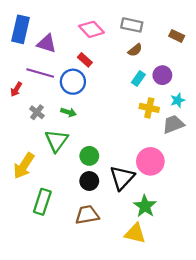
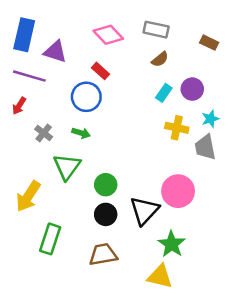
purple line: (40, 73) -> (29, 76), moved
gray trapezoid: (173, 124) -> (205, 147), turned -80

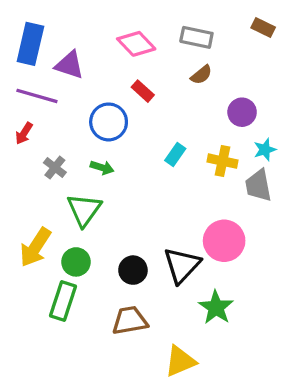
brown rectangle: (209, 43) -> (263, 28), moved
red rectangle: (100, 71) -> (143, 91), moved
cyan rectangle: (164, 93) -> (175, 155), moved
green circle: (106, 185) -> (76, 262), moved
yellow triangle: (160, 276) -> (180, 361), moved, turned -36

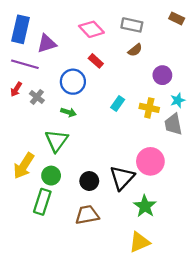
purple triangle: (70, 65) -> (47, 43), turned -35
gray cross: (55, 168) -> (37, 97), moved
yellow triangle: (180, 361) -> (139, 242), moved

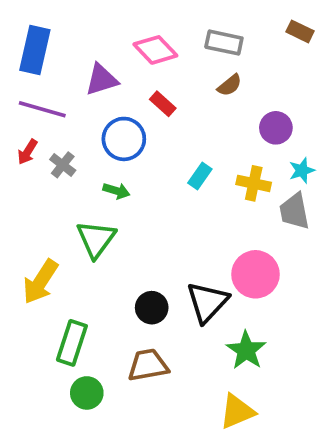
purple triangle: (47, 43) -> (102, 80), moved
green circle: (51, 176) -> (87, 393), moved

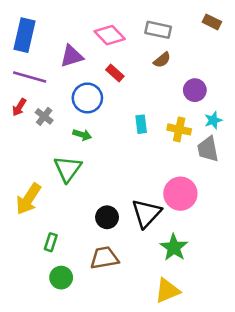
cyan rectangle: (200, 176) -> (141, 124), turned -42
green rectangle: (72, 343) -> (51, 242), size x0.6

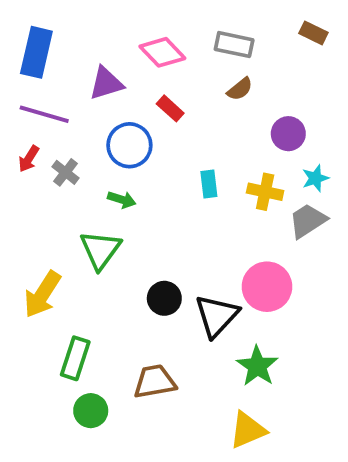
gray trapezoid: (208, 149) -> (308, 221), turned 68
black circle: (107, 217) -> (164, 298), moved
green rectangle: (51, 242) -> (75, 358), size x1.5

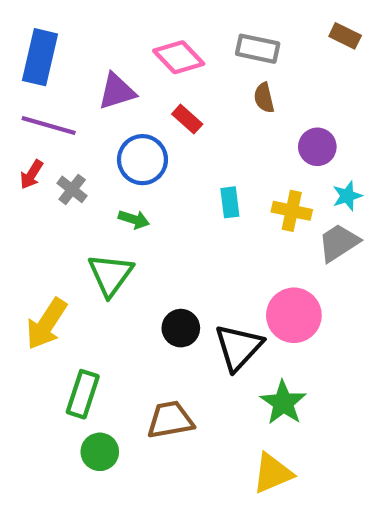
brown semicircle: (240, 89) -> (264, 98), turned 116

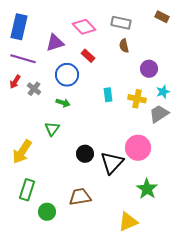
green triangle: (110, 275) -> (52, 129), size x0.7
green rectangle: (83, 394) -> (27, 190), moved
green star: (283, 403) -> (147, 189), moved

